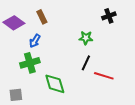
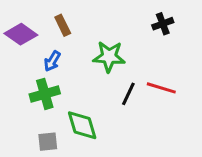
green star: (86, 38) -> (109, 57), moved, size x1.5
red line: (104, 76) -> (161, 88), moved
gray square: (16, 95) -> (48, 142), moved

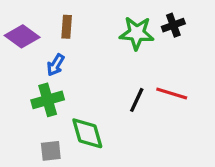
brown rectangle: (63, 25) -> (67, 27), turned 30
green star: (109, 57) -> (137, 33), moved

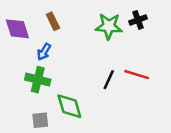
brown rectangle: (67, 27) -> (53, 21), turned -30
purple diamond: (22, 36) -> (17, 29), turned 36
green cross: (48, 100) -> (38, 80), turned 30

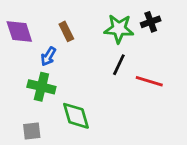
brown rectangle: (53, 21) -> (66, 31), moved
black line: (109, 80) -> (119, 65), moved
gray square: (40, 120) -> (32, 131), moved

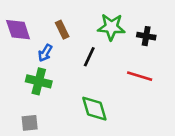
black cross: (151, 22) -> (146, 36), moved, turned 30
black line: (119, 65) -> (89, 57), moved
green diamond: (76, 116) -> (94, 109), moved

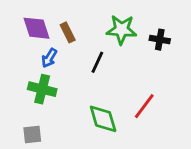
purple diamond: (18, 30) -> (36, 28), moved
red line: (140, 76) -> (144, 106), moved, turned -70

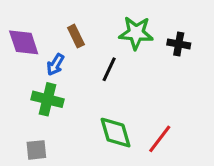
purple diamond: (36, 28) -> (24, 42), moved
red line: (144, 106) -> (160, 139), moved

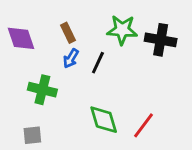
black cross: (179, 44) -> (161, 40), size x1.5
blue arrow: (55, 65) -> (71, 58), moved

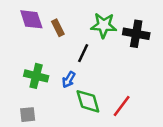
purple diamond: (21, 38) -> (31, 19), moved
blue arrow: (71, 58) -> (69, 80), moved

